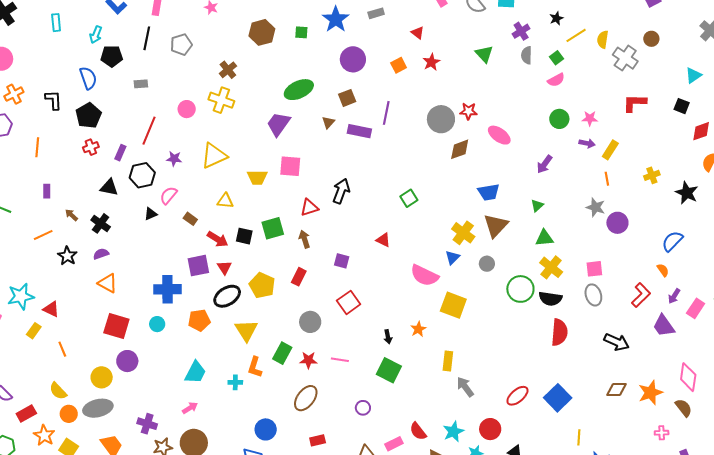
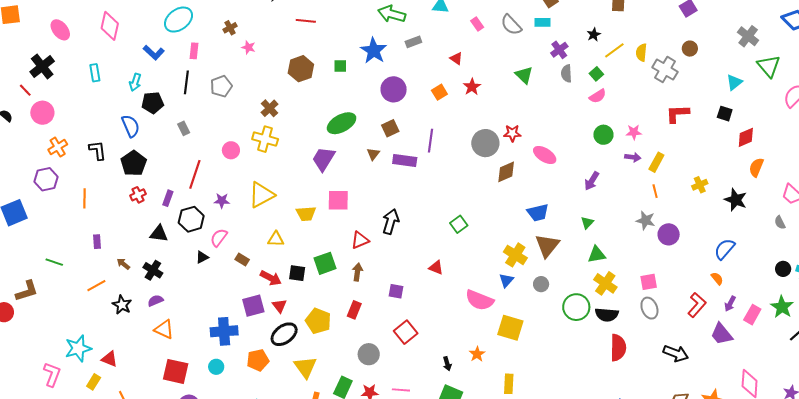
gray rectangle: (141, 84) -> (184, 128), turned 72
brown arrow: (305, 239) -> (357, 272), turned 30

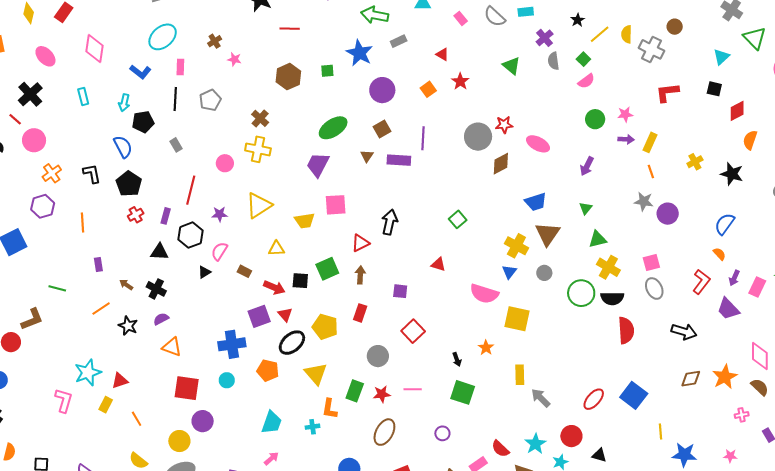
red triangle: (109, 359) -> (120, 381), turned -36
orange pentagon: (258, 360) -> (268, 370), turned 30

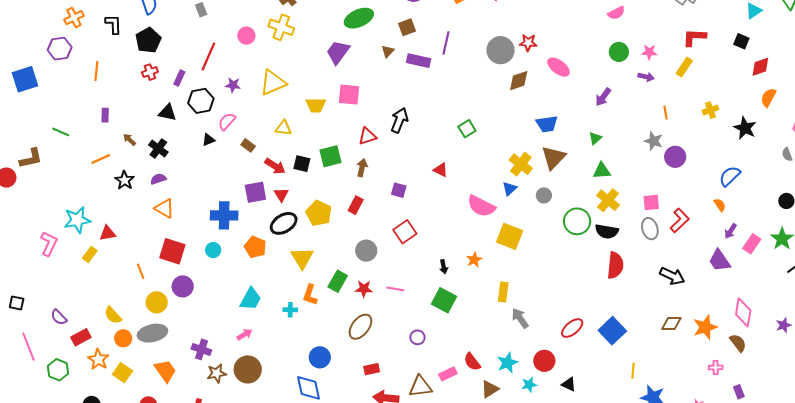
yellow rectangle: (650, 142) -> (684, 67), moved
red L-shape: (701, 282) -> (680, 220), moved
orange line: (137, 419) -> (141, 271), moved

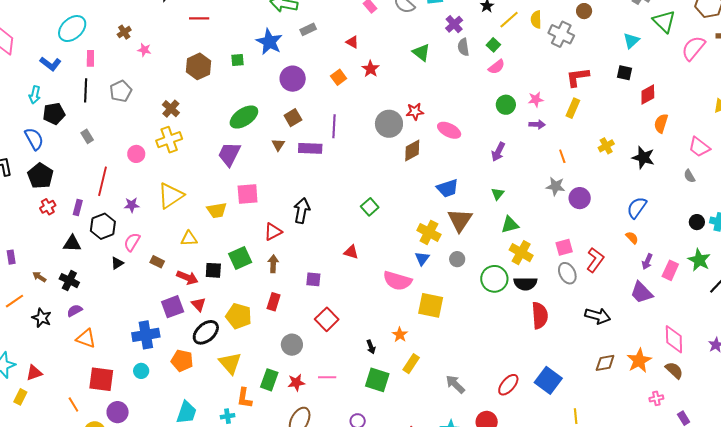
yellow cross: (281, 27) -> (169, 140), turned -30
yellow rectangle: (503, 292) -> (411, 364), moved, turned 36

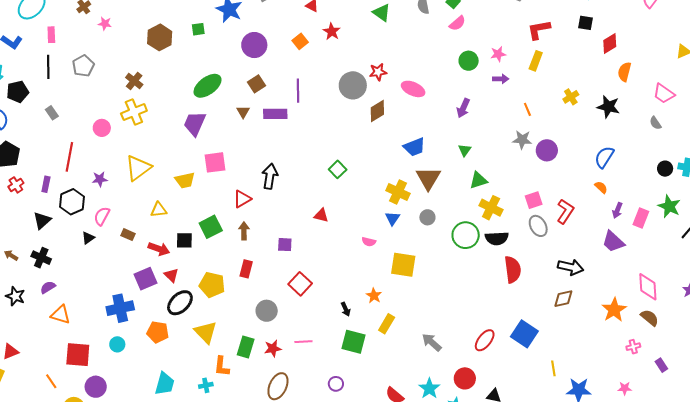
black triangle: (72, 244) -> (42, 221), turned -42
pink semicircle: (397, 281) -> (369, 242), size x0.5
brown diamond: (605, 363) -> (563, 299), moved

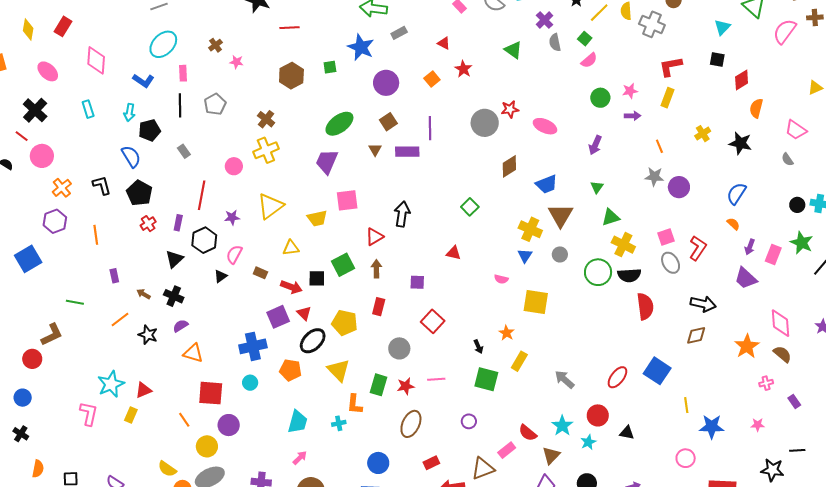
brown diamond: (377, 111) -> (509, 166), moved

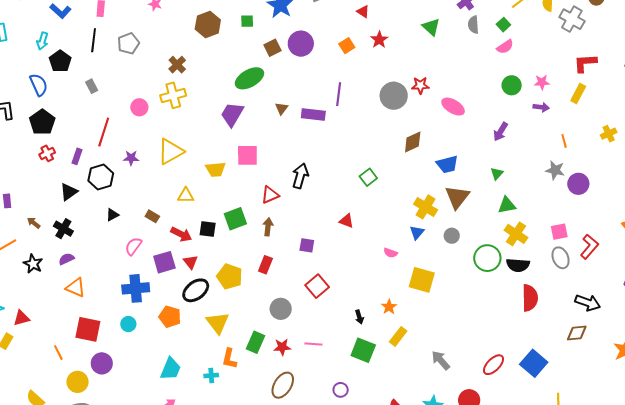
brown square: (388, 122) -> (272, 48), moved
black pentagon: (150, 130) -> (60, 61), turned -30
pink semicircle: (234, 254) -> (133, 246), moved

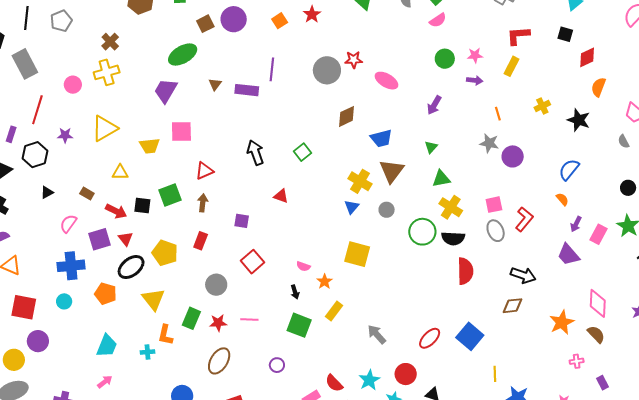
gray rectangle: (92, 86) -> (25, 64), size x2.0
black arrow: (300, 176) -> (255, 153), moved, turned -35
pink semicircle: (390, 253) -> (303, 266), moved

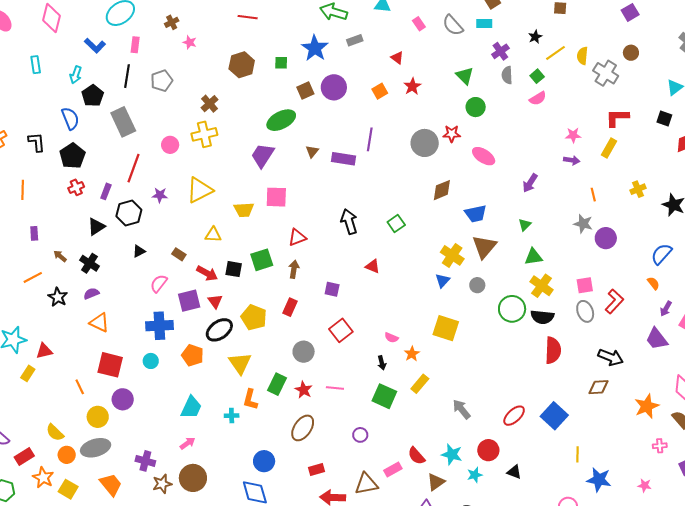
green circle: (445, 59) -> (476, 107), moved
red star: (218, 323) -> (304, 390), turned 30
cyan star: (369, 380) -> (452, 454), turned -30

